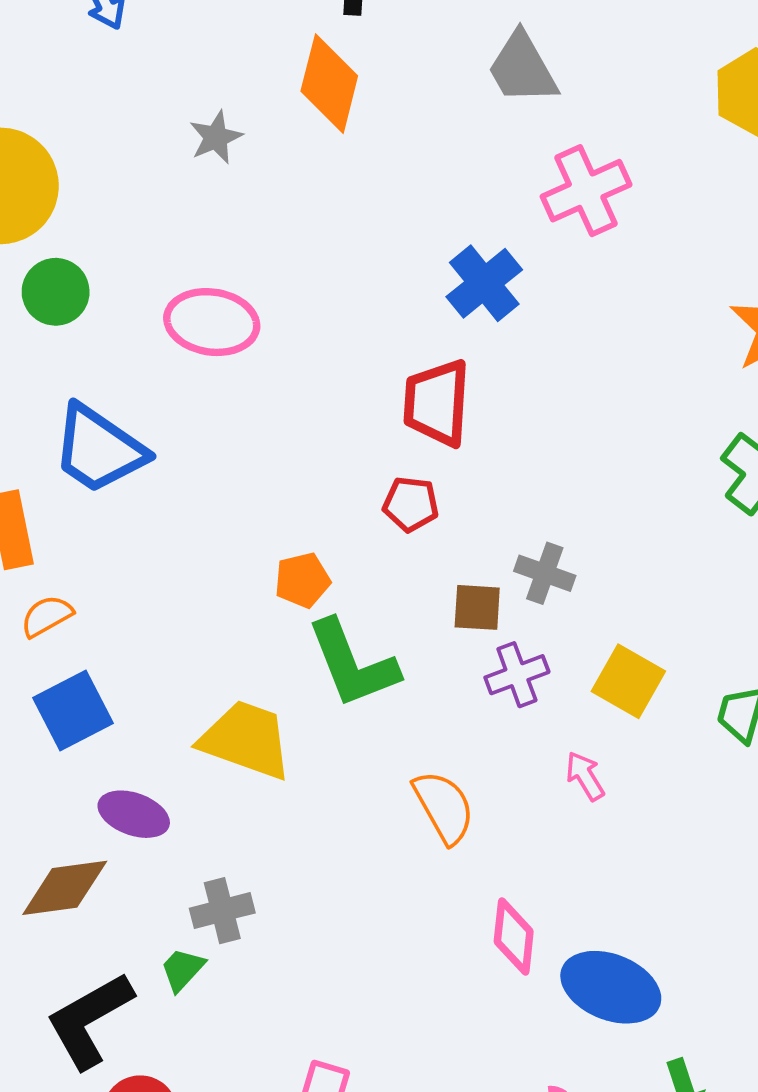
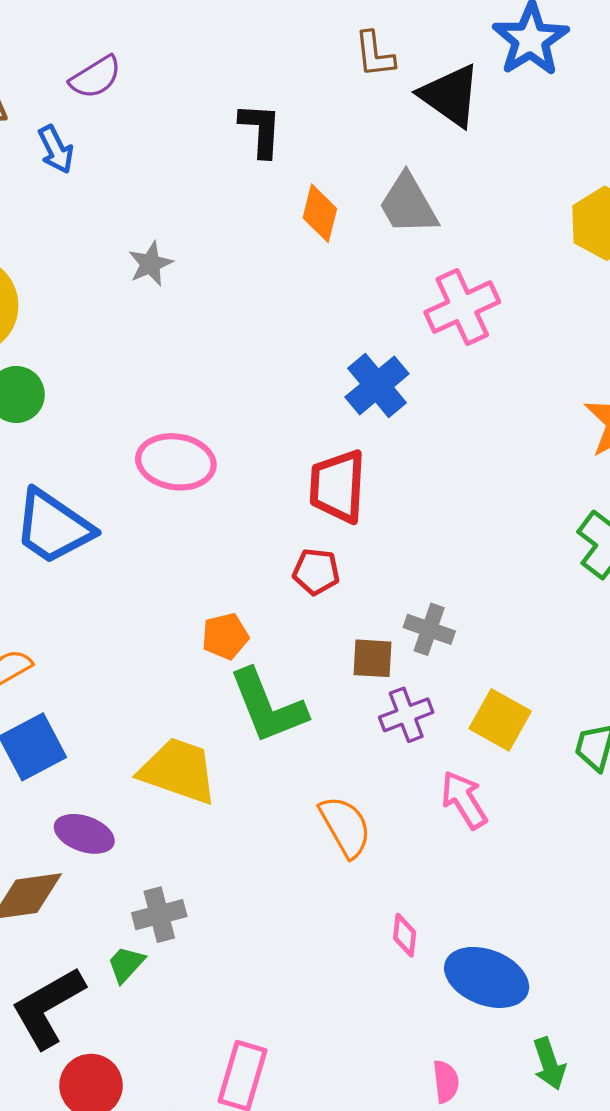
orange diamond: (329, 84) -> (320, 213), moved, size x0.7
pink ellipse: (212, 322) -> (176, 462), moved
pink arrow: (585, 776) -> (464, 800), size x1.4
pink diamond: (514, 937) -> (405, 935), size x0.7

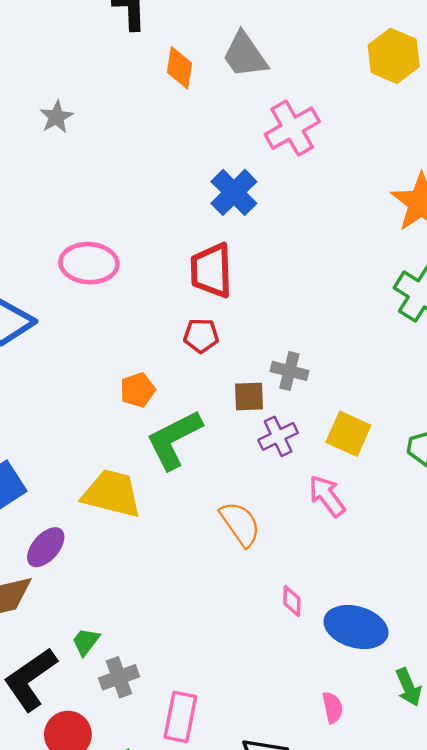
green L-shape: (268, 706) -> (174, 439), turned 90
purple ellipse: (84, 834) -> (46, 547), turned -63
gray cross: (159, 915) -> (119, 677), moved

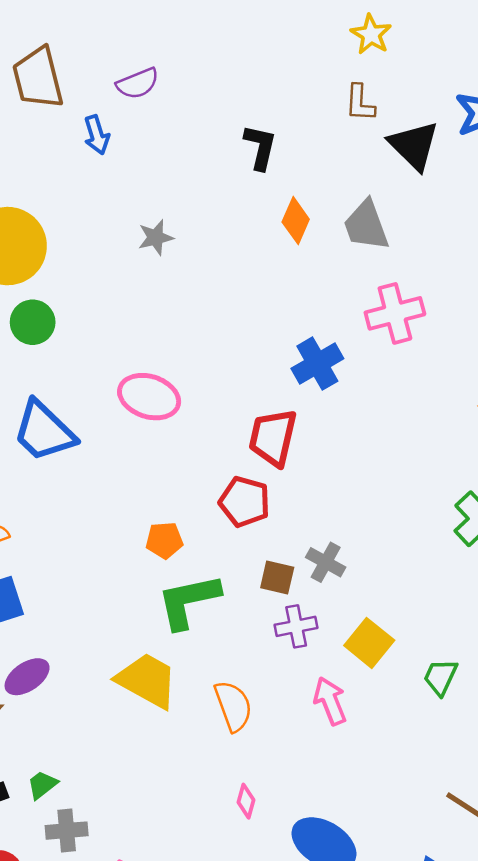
red pentagon: (201, 336) -> (245, 502), size x1.4
yellow trapezoid: (112, 494) -> (147, 680), moved
pink diamond: (292, 601) -> (246, 801), moved

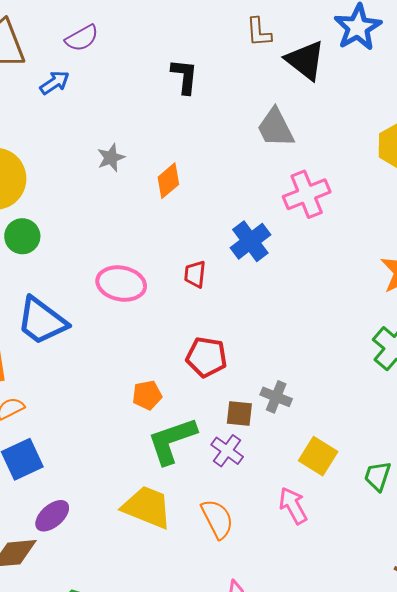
blue arrow: (97, 135) -> (55, 83), turned -100
orange diamond: (296, 221) -> (168, 181), moved, turned 33
red trapezoid: (273, 438) -> (195, 274), moved, size x0.6
purple cross: (296, 626) -> (227, 451), moved, turned -36

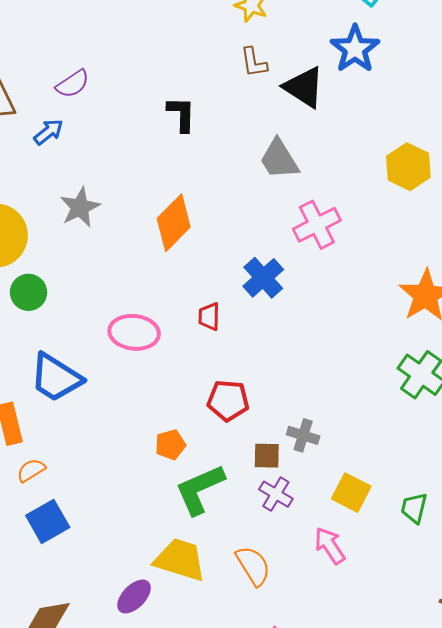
gray star: (111, 158) -> (80, 207), moved, size x1.4
orange diamond: (168, 181) -> (174, 223), size x1.5
purple cross: (227, 451) -> (276, 494), moved
purple ellipse: (52, 516) -> (134, 597), moved

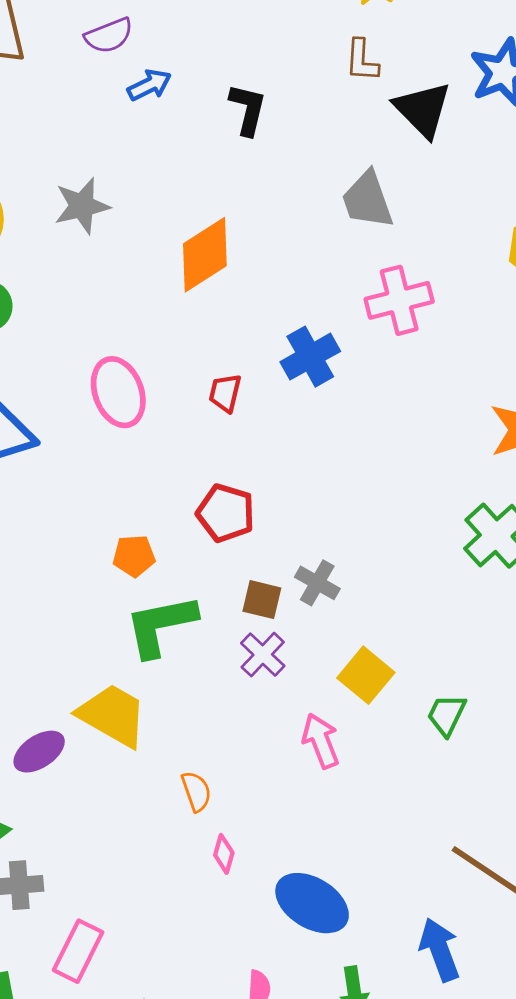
blue arrow: (48, 132) -> (149, 85), moved
pink ellipse: (134, 332) -> (118, 392), turned 51
orange semicircle: (253, 566) -> (196, 791), moved, size x0.7

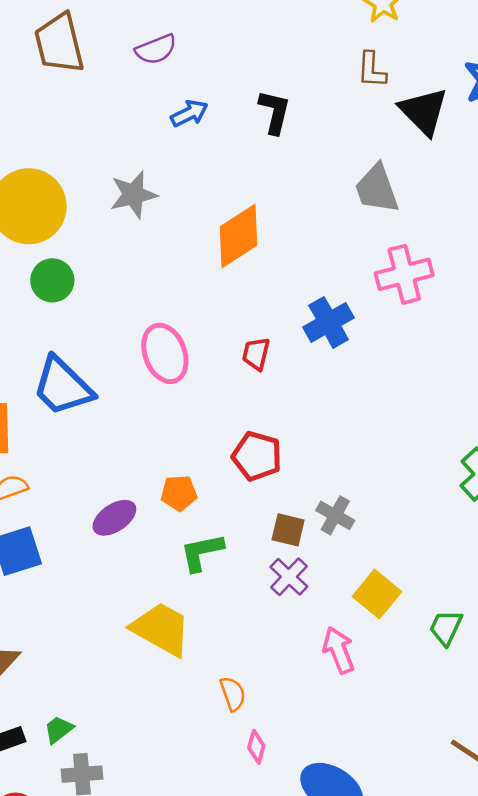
blue arrow: (149, 85) -> (189, 113), moved
green L-shape: (161, 625) -> (202, 552), size x0.7
purple ellipse: (39, 752) -> (114, 518), moved

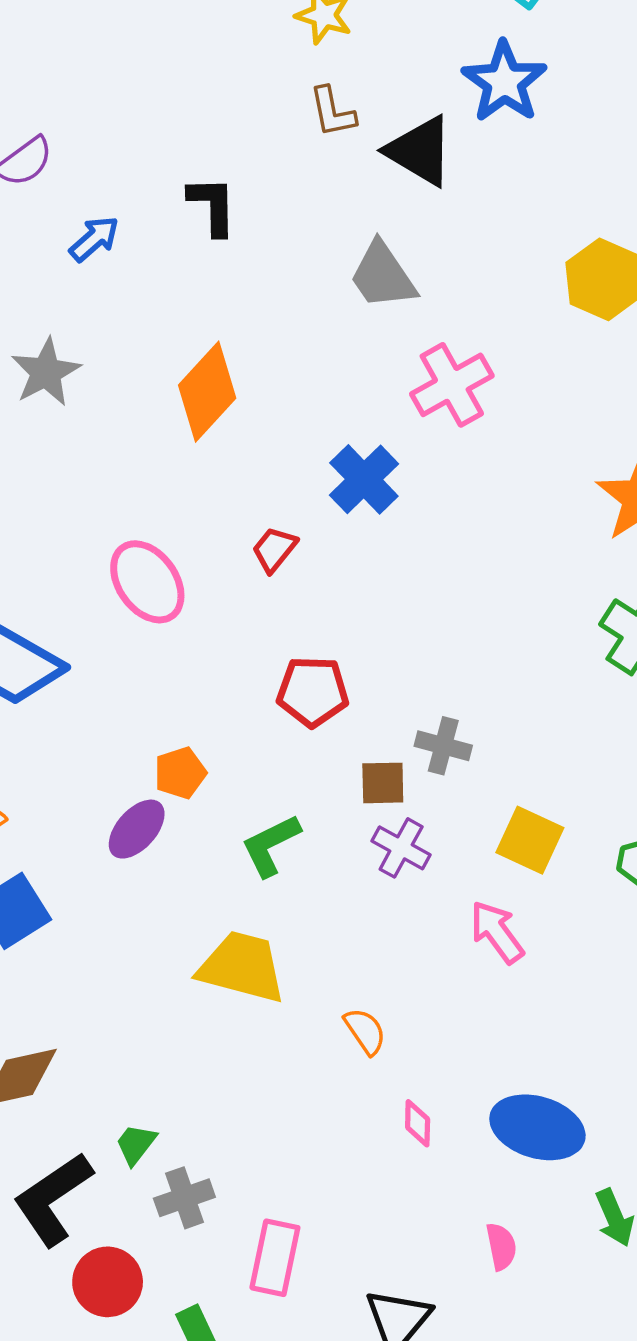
red trapezoid: (256, 354) -> (274, 549), turned 40
orange pentagon: (179, 493) -> (180, 773), moved
pink diamond: (256, 747) -> (418, 1123), moved

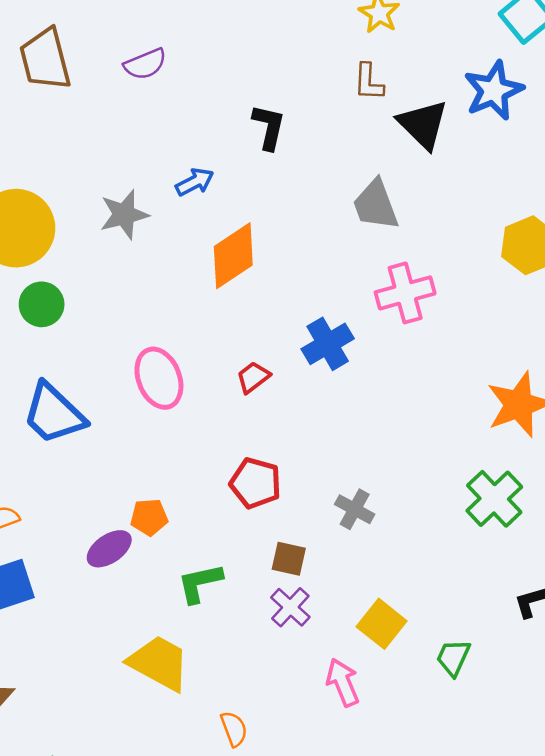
blue arrow: (94, 239) -> (195, 182), moved
gray cross: (443, 746) -> (355, 509), moved

